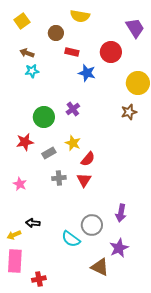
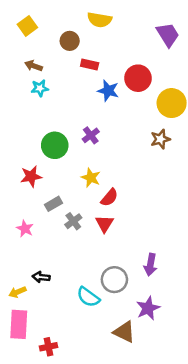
red circle: (111, 52) -> (138, 78), moved
gray rectangle: (49, 153) -> (53, 204), moved
gray cross: (59, 178) -> (73, 221), turned -32

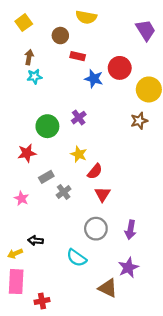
brown arrow: (34, 66) -> (29, 57), turned 80
red triangle: (104, 224) -> (102, 194), moved
gray circle: (114, 280) -> (96, 229), moved

